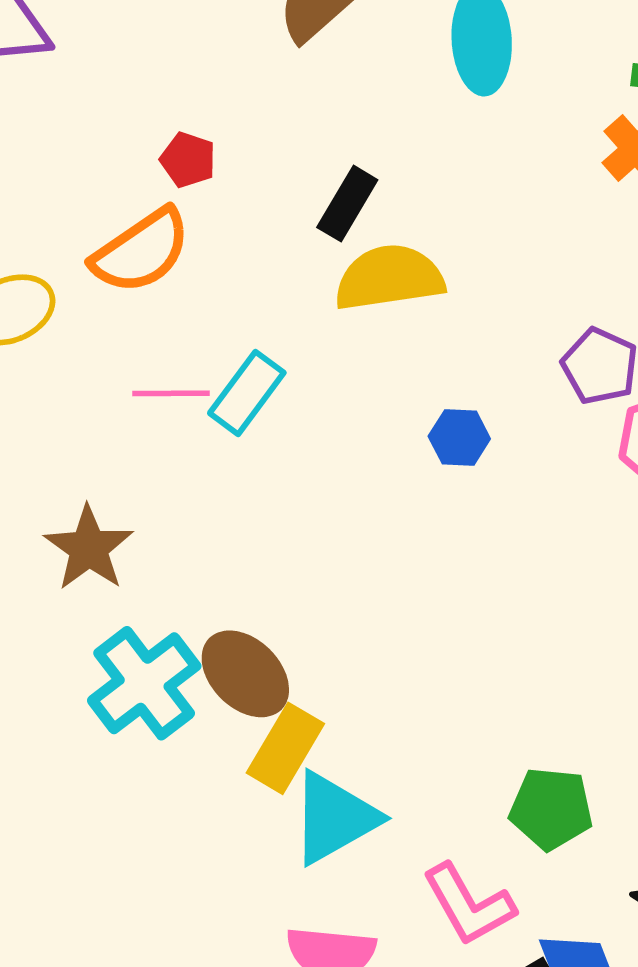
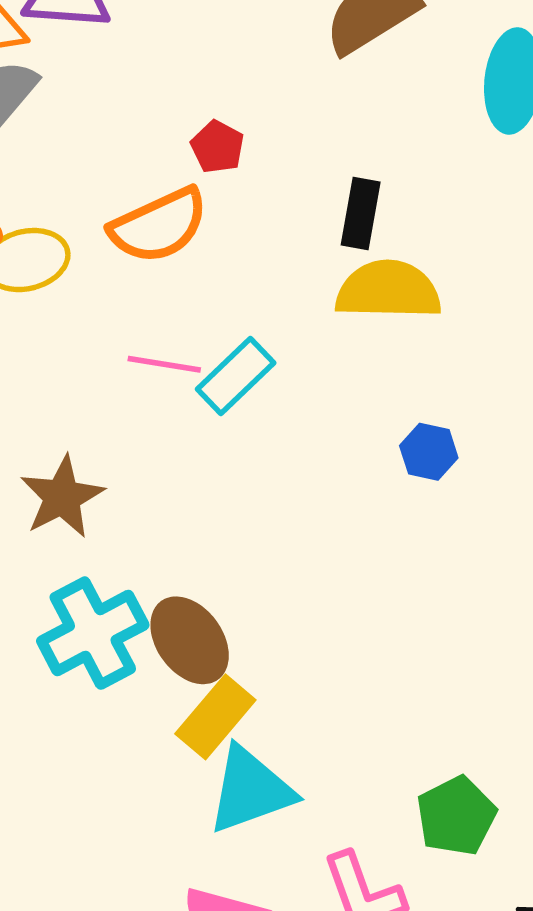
black rectangle: (347, 204) -> (361, 214), turned -30
green pentagon: (551, 809) -> (456, 816), turned 30

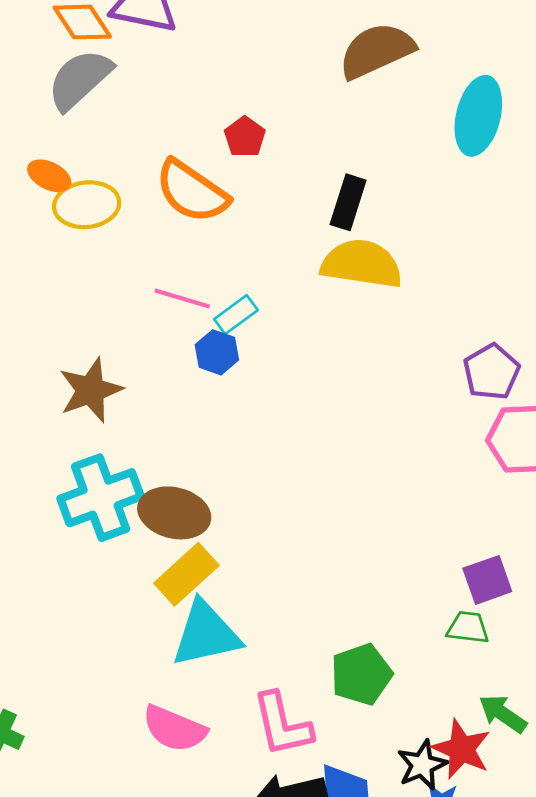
orange semicircle: (159, 226) -> (192, 191), turned 52
cyan rectangle: (236, 376) -> (236, 315), size x0.7
blue hexagon: (429, 452) -> (217, 352), moved
brown ellipse: (190, 640) -> (174, 513), turned -48

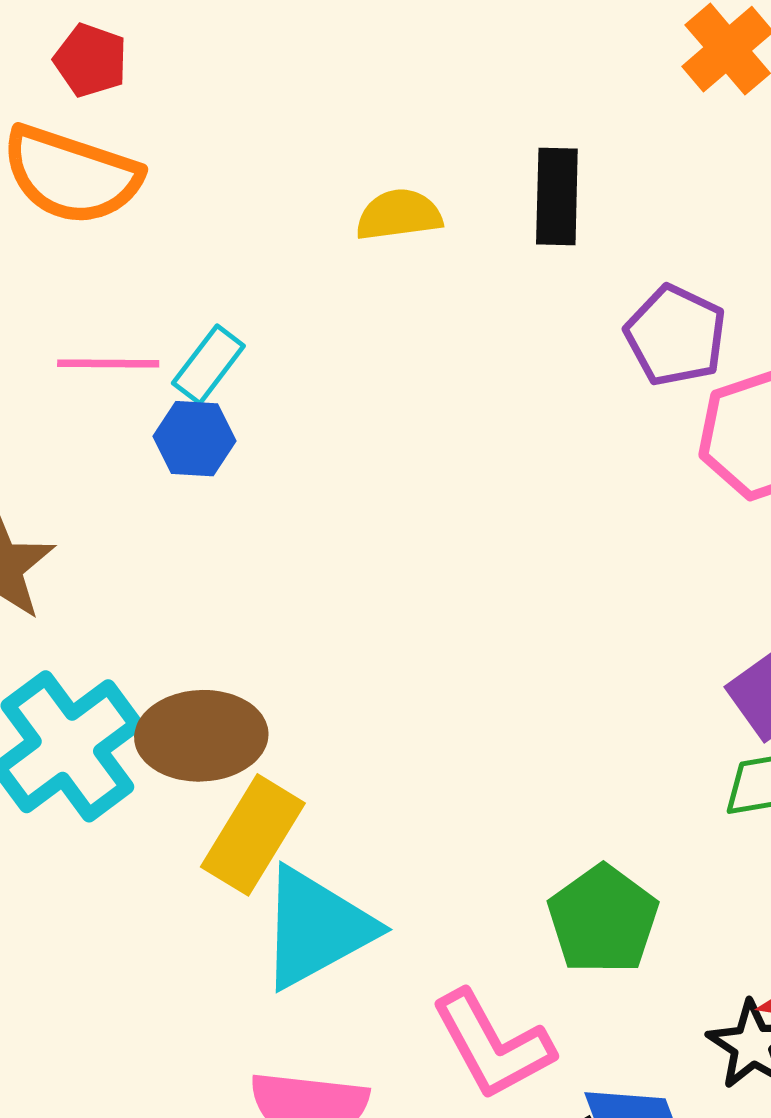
red pentagon: (245, 137) -> (91, 60), moved
black rectangle: (348, 202) -> (557, 197), moved
yellow semicircle: (362, 264) -> (399, 215), size x0.6

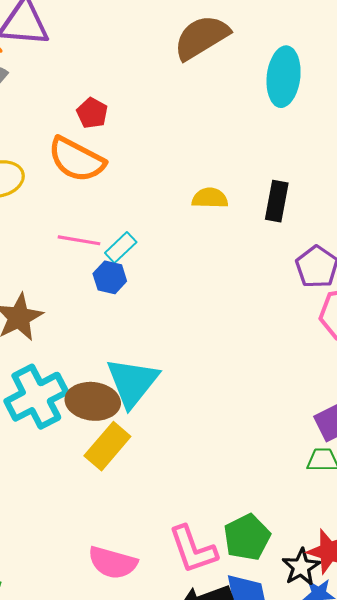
green pentagon: (603, 920) -> (247, 537), moved
cyan triangle: (316, 928) -> (132, 382), moved, turned -32

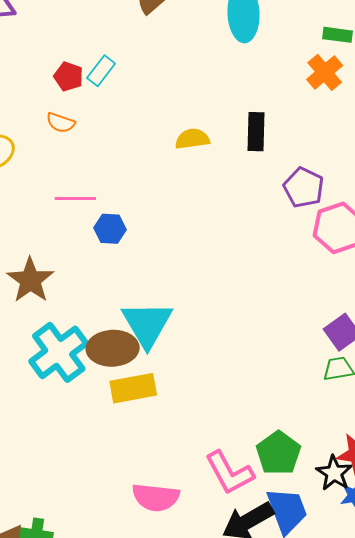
orange semicircle: (76, 160) -> (61, 123), size x0.5
cyan rectangle: (121, 247) -> (101, 71), moved
yellow rectangle: (107, 446) -> (133, 388), turned 48

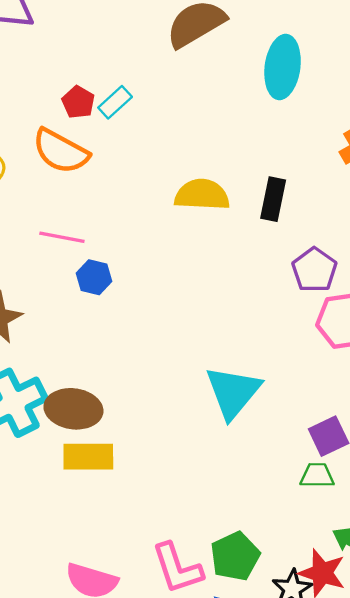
orange semicircle: (61, 123) -> (61, 151), size x1.8
yellow semicircle: (192, 139) -> (202, 195), size x1.4
cyan triangle: (147, 324) -> (233, 392), moved

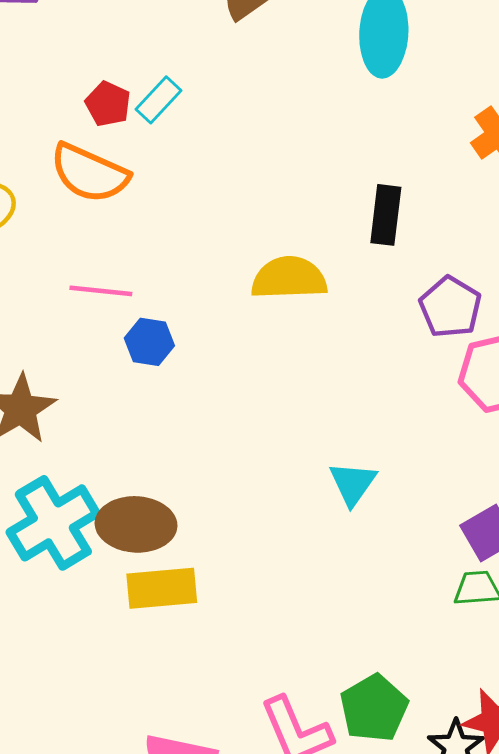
yellow semicircle: (202, 195) -> (289, 278), moved
cyan triangle: (233, 392) -> (353, 484), size x0.6

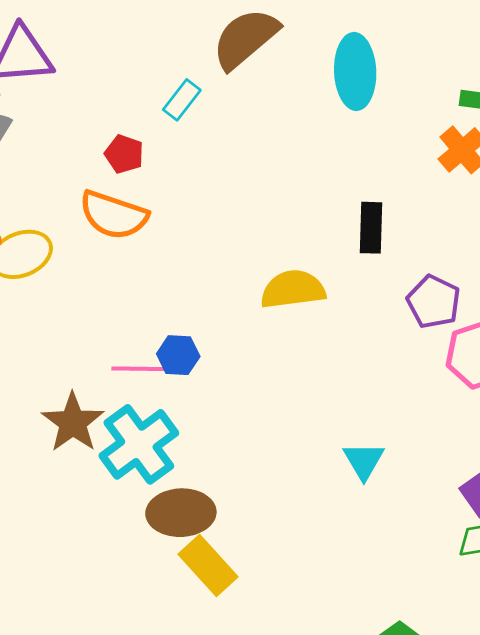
cyan rectangle: (159, 100) -> (182, 100), moved
pink line: (101, 291) -> (139, 369), moved
cyan cross: (53, 523) -> (139, 444), moved
yellow rectangle: (162, 588) -> (208, 565), turned 58

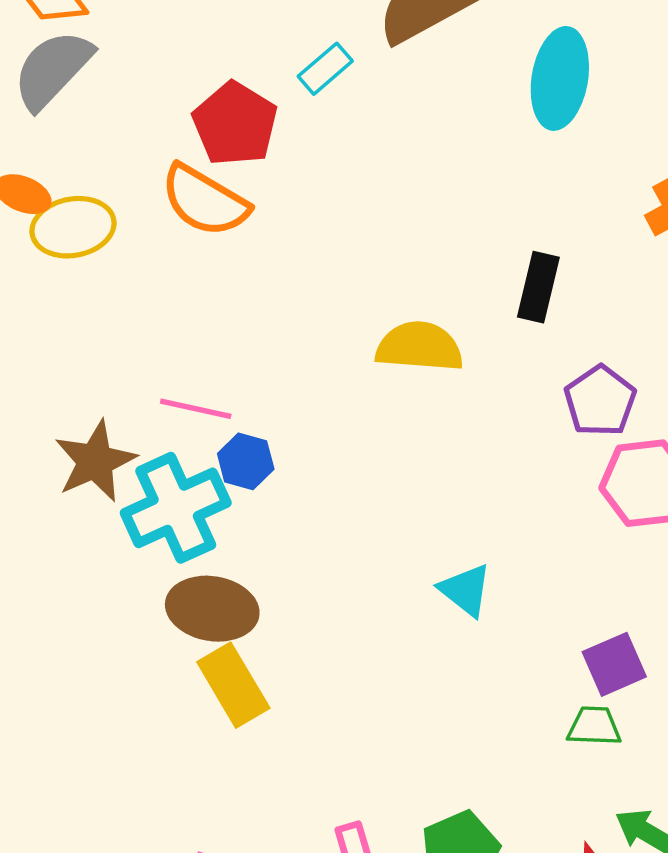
red pentagon: (124, 154) -> (235, 124), size x1.6
blue hexagon: (178, 355) -> (246, 461), moved
cyan triangle: (364, 461) -> (465, 590), turned -33

